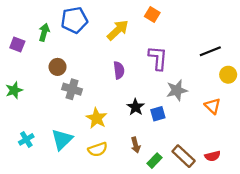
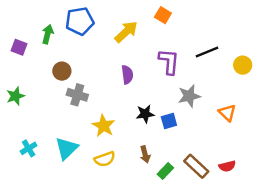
black line: (210, 51) -> (207, 52), moved
yellow circle: (228, 75) -> (243, 65), moved
black star: (136, 107) -> (145, 114), turned 30

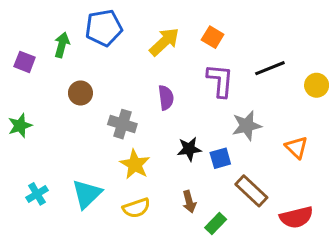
orange square: (163, 15) -> (213, 37), moved
gray cross: (77, 95) -> (122, 124), moved
brown rectangle: (196, 166) -> (251, 191), moved
red semicircle: (227, 166) -> (296, 217), size x1.5

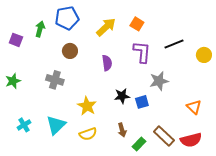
brown circle: (80, 93) -> (70, 51), moved
gray cross: (122, 124) -> (55, 80), moved
orange triangle: (296, 147) -> (194, 107), moved
brown rectangle: (251, 191) -> (164, 136), moved

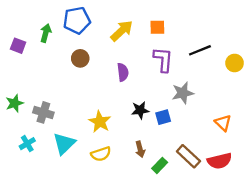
orange square: (137, 24) -> (157, 27), turned -32
gray cross: (55, 80) -> (43, 112), moved
green star: (13, 81) -> (15, 103), moved

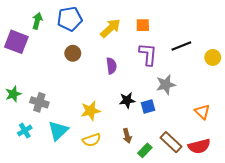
green arrow: (46, 33) -> (37, 21), moved
purple square: (18, 46) -> (16, 42), size x1.6
yellow star: (100, 122) -> (91, 111), turned 30

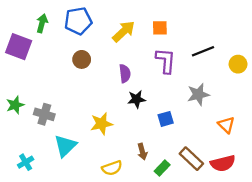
gray star: (166, 85) -> (198, 94), moved
black star: (127, 100) -> (136, 99), moved
cyan cross: (25, 131) -> (26, 162), moved
yellow semicircle: (92, 140) -> (112, 168), moved

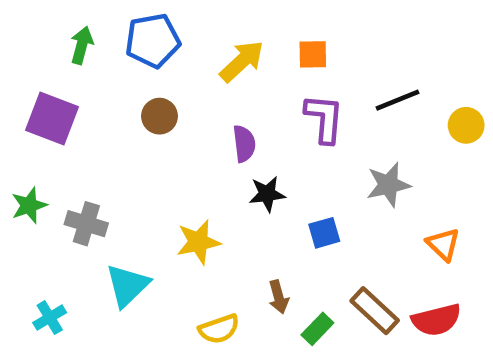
purple square: (19, 47) -> (52, 118), moved

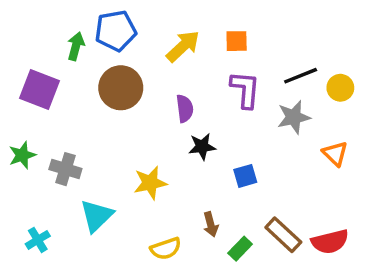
green arrow: (82, 45) -> (76, 46), moved
brown circle: (160, 116) -> (121, 88), size x1.6
yellow circle: (466, 125) -> (340, 88), moved
gray star: (388, 185) -> (294, 117), moved
orange triangle: (443, 244) -> (335, 153), moved

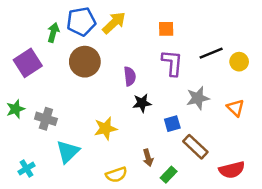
yellow arrow: (183, 46) -> (114, 23), moved
purple square: (40, 89) -> (28, 63), turned 36
gray star: (294, 117) -> (198, 98), moved
brown rectangle: (283, 235) -> (195, 147), moved

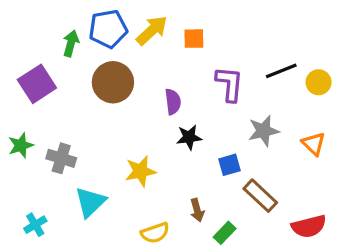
orange square: (166, 29) -> (194, 39), moved

